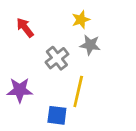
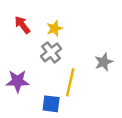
yellow star: (81, 20) -> (55, 28), moved
gray star: (90, 45) -> (104, 62), moved, turned -30

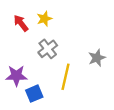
yellow star: (55, 28) -> (44, 19), moved
blue square: (51, 104) -> (34, 94), moved, turned -30

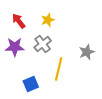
yellow star: (44, 19) -> (48, 20), moved
purple star: (16, 76) -> (15, 47), moved

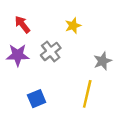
yellow star: (48, 20) -> (73, 26), moved
yellow line: (59, 69) -> (87, 94), moved

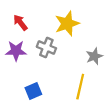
yellow star: (73, 26) -> (67, 24), size x1.6
gray cross: (51, 52) -> (46, 48), turned -30

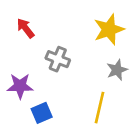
yellow star: (67, 24) -> (109, 29), moved
purple star: (16, 51) -> (20, 86), moved

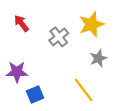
gray cross: (58, 59) -> (59, 37), moved, turned 30
yellow line: (100, 108) -> (84, 90), turned -50

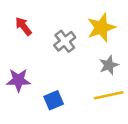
yellow line: (84, 90) -> (109, 95), moved, turned -65
blue square: (35, 94) -> (54, 100), moved

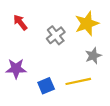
yellow line: (109, 95) -> (78, 81), moved

